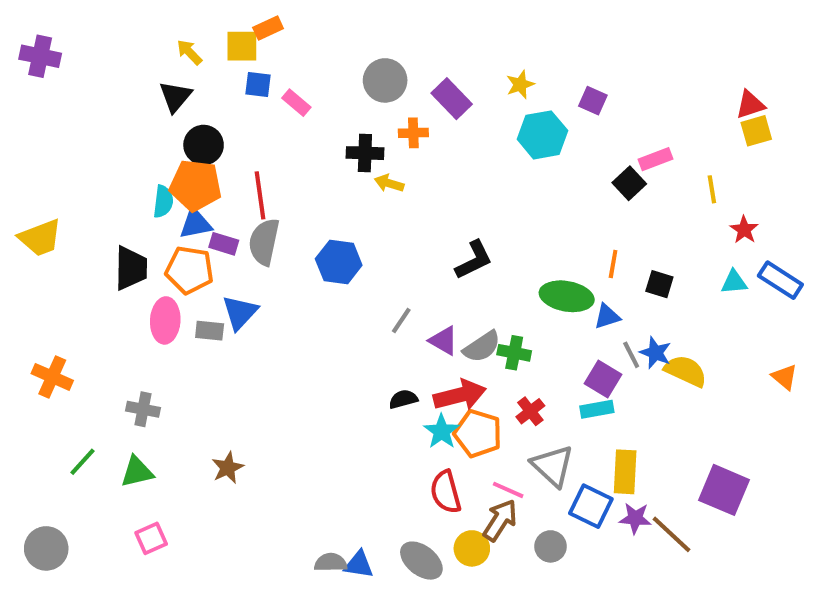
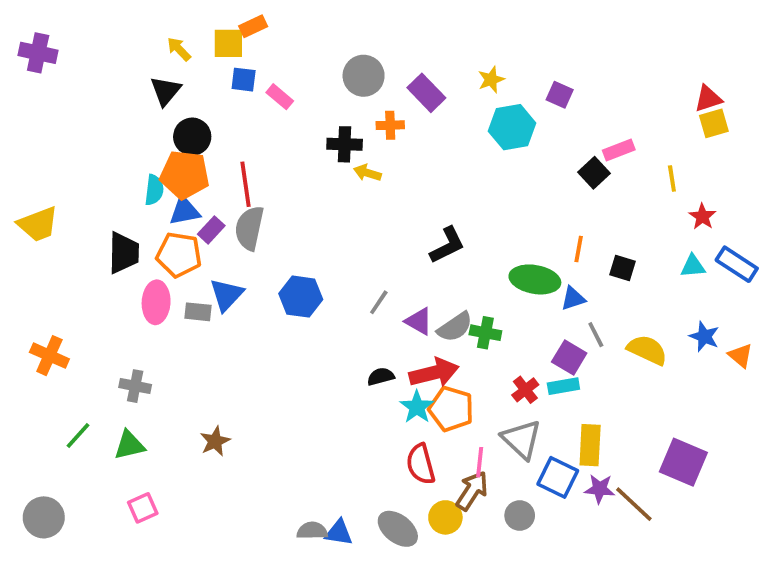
purple rectangle: (224, 244) -> (211, 230), turned -64
blue hexagon: (339, 262) -> (301, 297), moved
blue star: (655, 353) -> (704, 337), moved
red cross: (530, 411) -> (525, 390), moved
pink line: (508, 490) -> (480, 462), turned 72

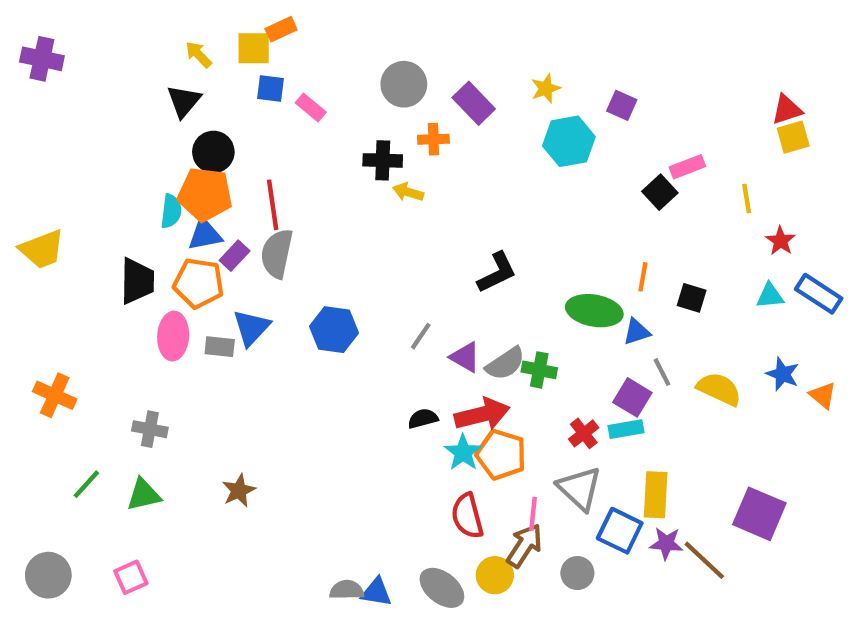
pink square: (143, 508) -> (131, 577), moved

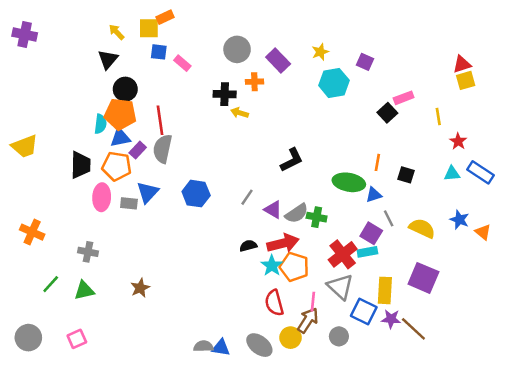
red cross: (584, 433) -> (343, 254), size x1.6
purple square: (759, 514) -> (423, 278), moved

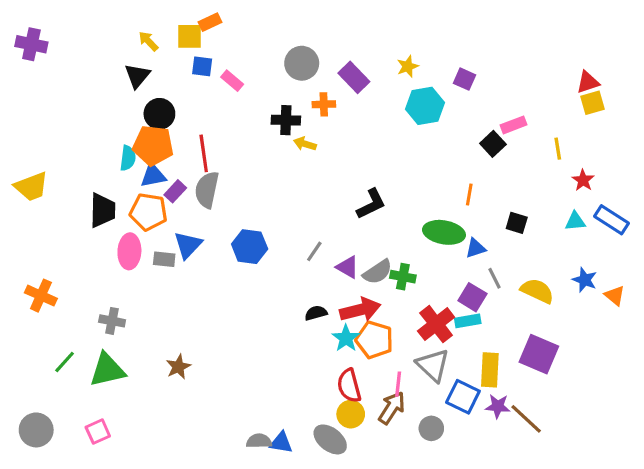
orange line: (377, 162) -> (469, 194), moved
green triangle: (84, 290) -> (107, 370), size x1.4
yellow circle: (290, 338) -> (351, 414), moved

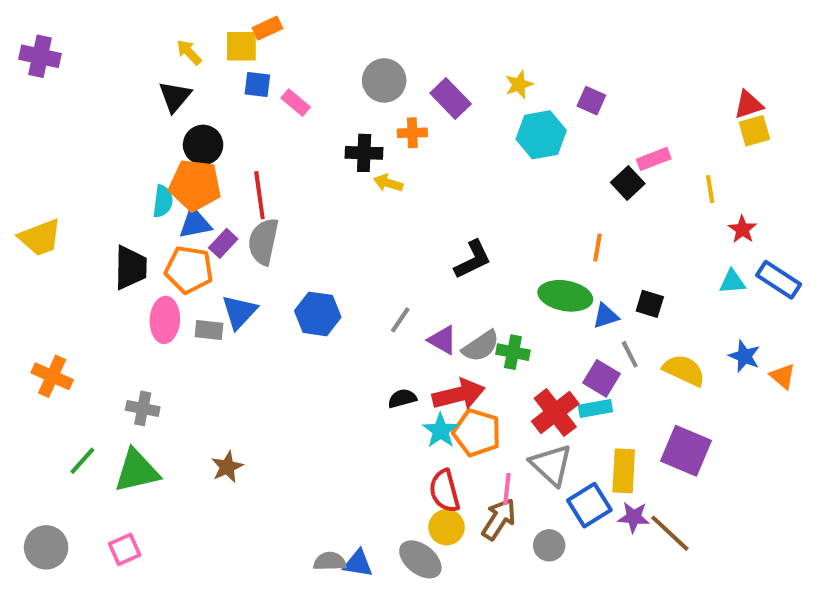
black square: (517, 223) -> (650, 304), moved
blue square: (463, 397) -> (589, 505), turned 32

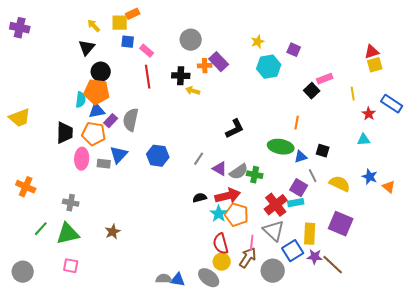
purple rectangle: (451, 99) -> (219, 62), moved
red line: (259, 195) -> (148, 77), moved
blue rectangle: (779, 280) -> (392, 104), moved
gray circle: (549, 545) -> (273, 271), size x1.5
pink square: (125, 549) -> (71, 266), moved, turned 35

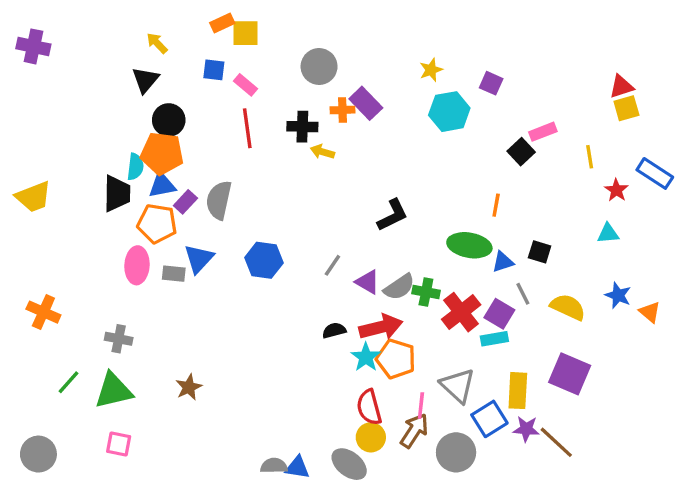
yellow square: (120, 23) -> (246, 33), moved
black trapezoid: (65, 133) -> (117, 193), moved
red cross: (276, 205) -> (461, 312), moved

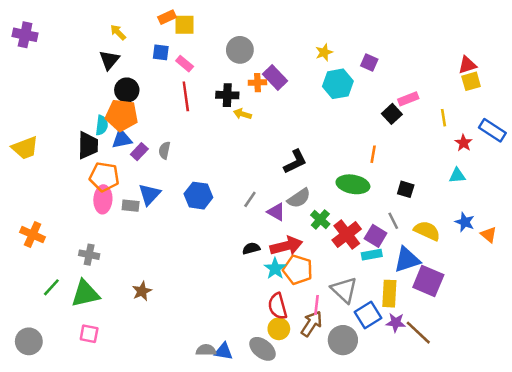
gray semicircle: (219, 200) -> (164, 150), size x0.6
orange pentagon: (157, 224) -> (104, 177), moved
blue triangle: (503, 262) -> (407, 260), moved, size x1.6
gray semicircle: (399, 287) -> (299, 198), moved
green cross: (426, 292) -> (320, 219), turned 30

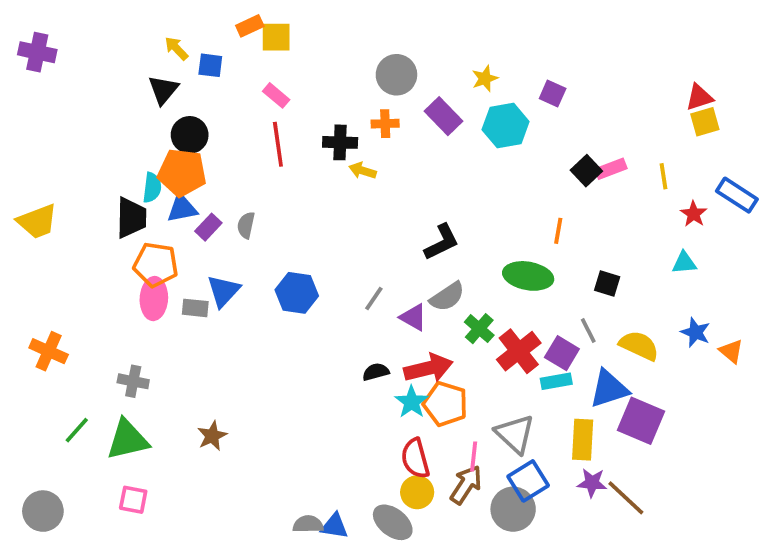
gray circle: (240, 50) -> (396, 75), moved
blue square: (161, 52) -> (210, 65), moved
purple rectangle: (275, 78) -> (443, 116), moved
pink rectangle: (408, 99) -> (611, 169), moved
blue square: (368, 315) -> (528, 481), moved

